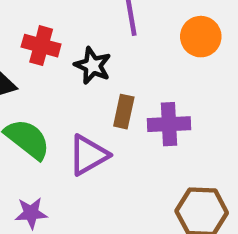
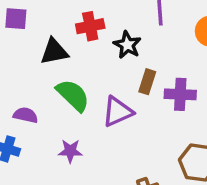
red cross: (41, 46) -> (90, 26), turned -32

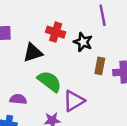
red cross: (90, 26) -> (56, 32), turned 36
purple triangle: (118, 112) -> (74, 101), moved

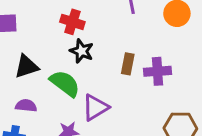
black star: (83, 42) -> (82, 51), moved
black triangle: (33, 53) -> (26, 66), moved

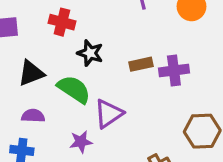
red cross: (72, 22) -> (62, 22), moved
brown rectangle: (128, 64) -> (141, 64), turned 70

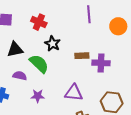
purple triangle: (109, 114) -> (74, 93), moved, turned 30
purple semicircle: (33, 116) -> (20, 76), moved

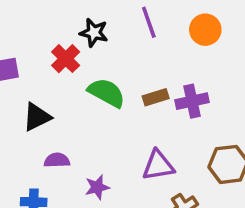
red cross: (39, 22) -> (66, 59), turned 35
black star: (52, 44) -> (94, 33), moved
green semicircle: (39, 64) -> (107, 93), moved

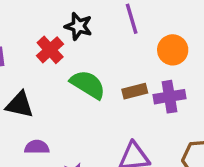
orange circle: (205, 30) -> (173, 50), moved
black triangle: (37, 117) -> (20, 105), turned 36

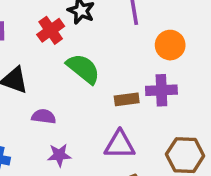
brown rectangle: (135, 91) -> (127, 99), moved
purple semicircle: (37, 147) -> (44, 116), moved

